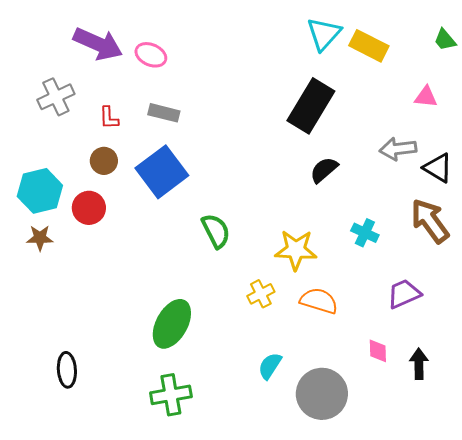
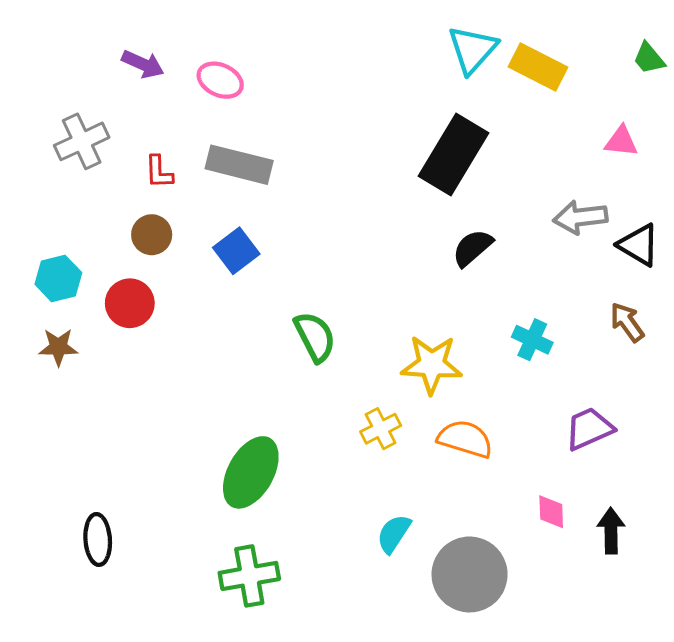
purple arrow: (98, 44) -> (143, 64), size x0.6
gray rectangle: (164, 113) -> (239, 165), size x1.4
blue square: (162, 172) -> (236, 251), size x0.6
cyan hexagon: (40, 191) -> (58, 278), size x0.7
brown arrow: (430, 221) -> (627, 322), size x0.6

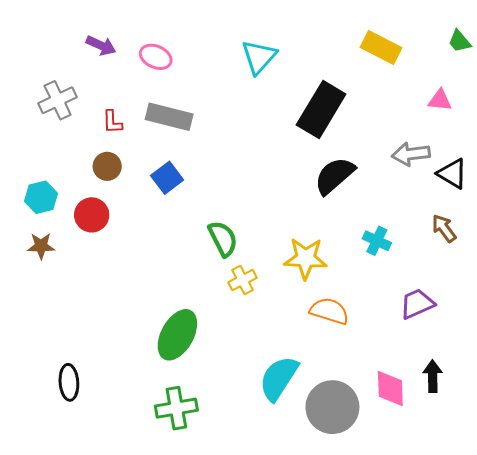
cyan triangle: (472, 50) -> (259, 57), moved
black semicircle: (472, 248) -> (334, 176), size x1.4
yellow cross: (381, 429) -> (243, 280), moved
pink diamond: (551, 512) -> (390, 389), moved, size x1.5
cyan semicircle: (394, 534) -> (279, 378), size x1.6

